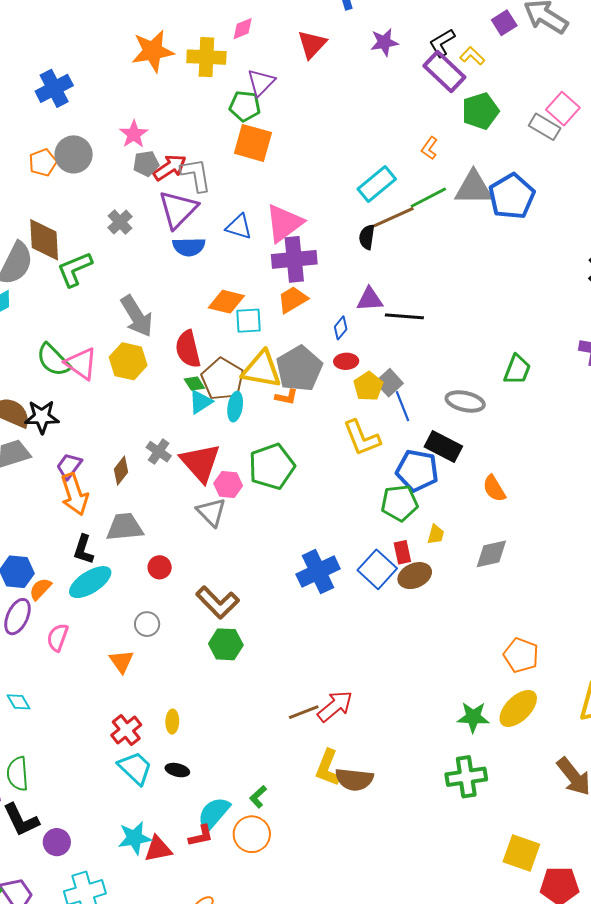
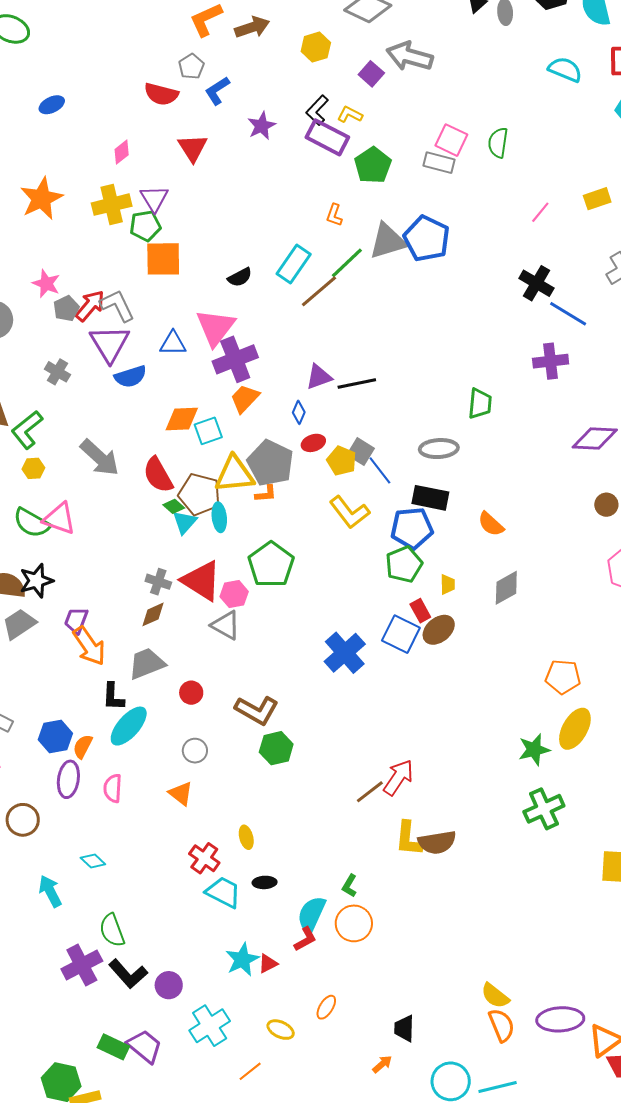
yellow cross: (206, 57) -> (112, 205), moved
black semicircle: (367, 237) -> (240, 277), moved, turned -110
yellow hexagon: (128, 361) -> (33, 468), moved, size x0.6
brown diamond: (121, 471) -> (153, 614), moved, turned 44
red triangle: (158, 849) -> (268, 964), size x0.7

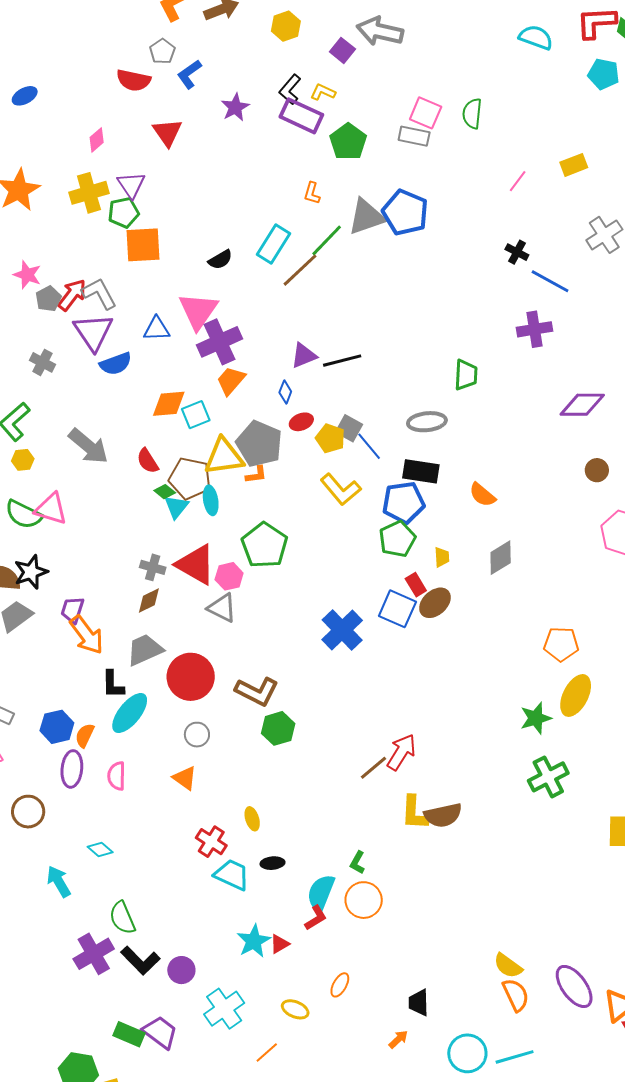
black cross: (536, 283) -> (517, 252), size x0.7
red semicircle: (158, 475) -> (148, 461), size x0.7
red circle: (191, 693) -> (191, 677), size x2.0
purple ellipse: (560, 1019) -> (574, 986), turned 60

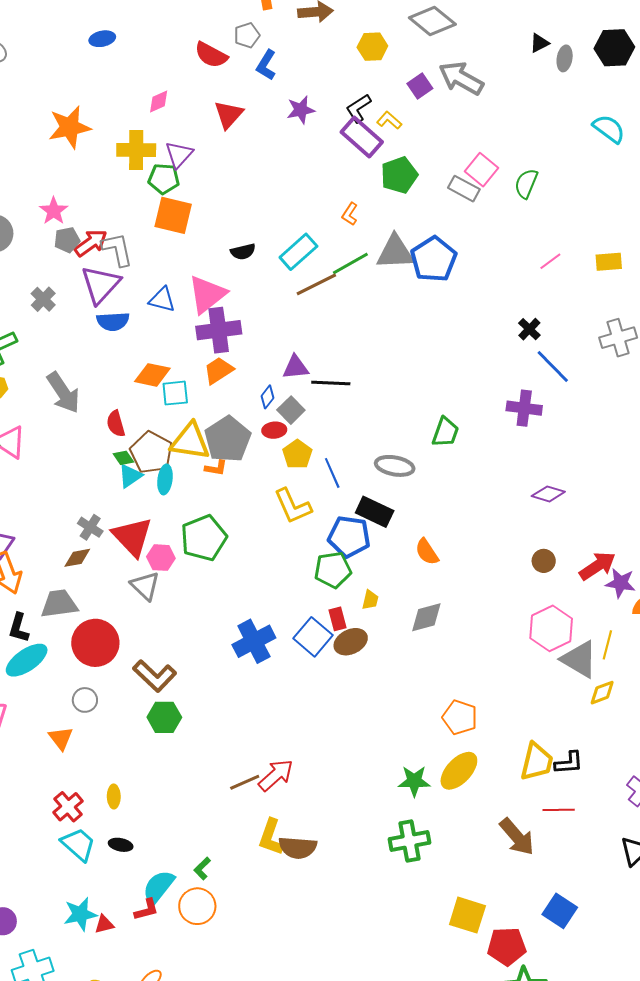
blue L-shape: (189, 74) -> (266, 65), turned -40
purple diamond: (582, 405) -> (548, 494), size x0.7
gray square: (349, 428) -> (291, 410), moved

